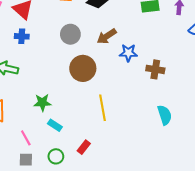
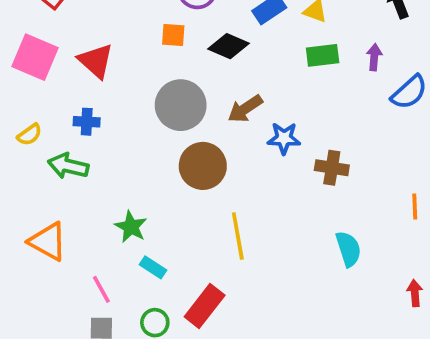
gray circle: (70, 34) -> (181, 105), size x1.4
blue cross: (22, 36) -> (87, 122), moved
green star: (42, 103) -> (131, 227), turned 30
red rectangle: (84, 147) -> (205, 306), size x1.6

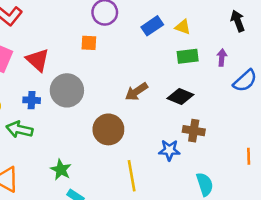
black diamond: (229, 46) -> (180, 97), moved
gray circle: (181, 105) -> (67, 90), moved
blue star: (284, 138) -> (169, 150), moved

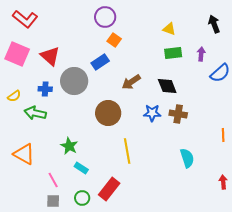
blue rectangle: (152, 26) -> (100, 62), moved
orange square: (89, 43) -> (114, 40), moved, turned 32
black diamond: (180, 97) -> (167, 86), turned 45
blue star: (169, 150) -> (152, 113), moved

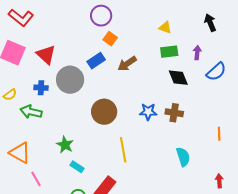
brown arrow: (131, 82) -> (127, 64), moved
black diamond: (167, 86) -> (178, 78), moved
pink line: (53, 180) -> (36, 179), moved

